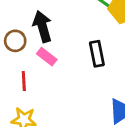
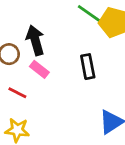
red line: (24, 81) -> (17, 93), turned -60

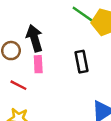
pink rectangle: (39, 69) -> (38, 64), turned 49

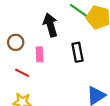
black arrow: (34, 38) -> (50, 25), moved

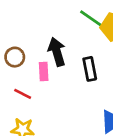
black arrow: (50, 25) -> (57, 52), moved

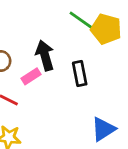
pink rectangle: (44, 72) -> (31, 76), turned 60

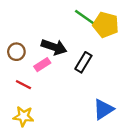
black arrow: (45, 55) -> (54, 47), turned 125
black rectangle: (80, 74) -> (83, 62), turned 42

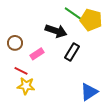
black arrow: (54, 47) -> (56, 31), moved
yellow star: (23, 116) -> (26, 86), moved

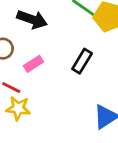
black arrow: (56, 31) -> (32, 19), moved

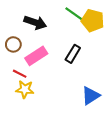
pink rectangle: (33, 64) -> (36, 56), size x1.5

